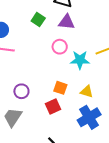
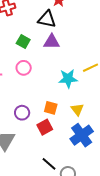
pink circle: (60, 47) -> (24, 68), moved
purple circle: (21, 91) -> (22, 113), moved
yellow triangle: (87, 91) -> (77, 109), turned 40

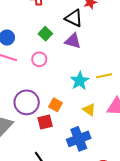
cyan star: (68, 79) -> (80, 81), turned 30
yellow triangle: (77, 109) -> (89, 110), moved, turned -32
purple circle: (22, 113) -> (27, 102), size x1.6

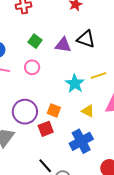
black triangle: (74, 18) -> (86, 39), moved

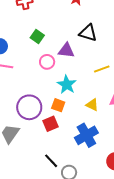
purple triangle: (63, 45) -> (66, 50), moved
pink circle: (32, 67) -> (47, 62), moved
cyan star: (75, 84) -> (67, 85), moved

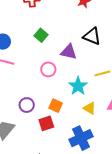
pink circle: (47, 62) -> (48, 69), moved
cyan star: (67, 85) -> (78, 86), moved
purple circle: (29, 107) -> (27, 105), size x0.6

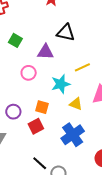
cyan star: (78, 86) -> (61, 84), turned 30

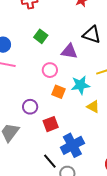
orange square: (42, 107) -> (59, 92), moved
blue cross: (73, 135) -> (72, 145), moved

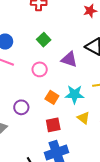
pink circle: (50, 70) -> (40, 69), moved
red square: (51, 124) -> (53, 125), moved

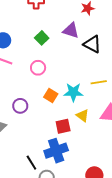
purple triangle: (69, 59) -> (71, 30), moved
red square: (53, 125) -> (63, 126), moved

